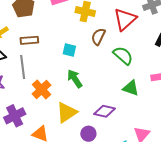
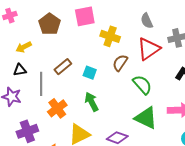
brown rectangle: (29, 40) -> (63, 67), moved, turned -42
green triangle: (131, 88) -> (146, 118), size x1.4

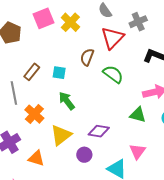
yellow cross: (110, 36) -> (70, 22), moved, turned 36
green triangle: (146, 118) -> (138, 115), moved, size x0.7

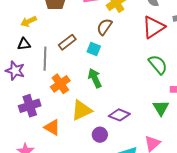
brown semicircle: (87, 57) -> (104, 27), moved
green semicircle: (113, 74) -> (158, 65), moved
green triangle: (138, 115) -> (161, 108), turned 30

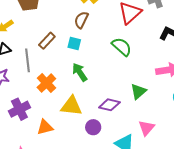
green semicircle: (158, 65) -> (122, 47), moved
green triangle: (161, 108) -> (138, 91), moved, turned 30
yellow triangle: (82, 110) -> (71, 106), turned 40
orange triangle: (52, 127) -> (45, 127), turned -36

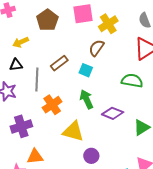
green semicircle: (122, 47) -> (132, 81), turned -40
purple diamond: (109, 105) -> (113, 113), moved
orange triangle: (45, 127) -> (35, 157), moved

